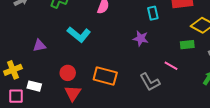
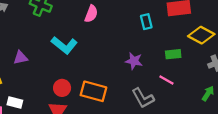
purple star: (141, 38) -> (134, 61), moved
green rectangle: (187, 45) -> (173, 54), moved
red circle: (68, 73) -> (62, 88), moved

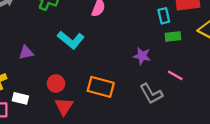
cyan rectangle: (146, 22) -> (164, 16), moved
green rectangle: (173, 54) -> (173, 36), moved
red circle: (62, 88) -> (56, 83), moved

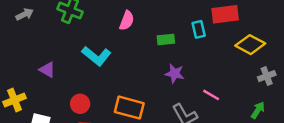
green rectangle: (173, 36) -> (166, 39), moved
purple triangle: (26, 53) -> (47, 70), turned 42

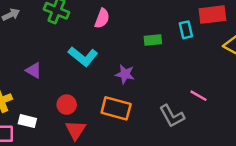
pink semicircle: (127, 21) -> (102, 18), moved
purple star: (175, 74) -> (125, 74), moved

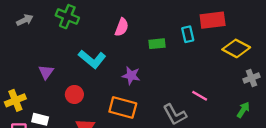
pink semicircle: (102, 18) -> (122, 27), moved
purple triangle: (34, 70) -> (46, 72), turned 35
red circle: (67, 105) -> (74, 94), moved

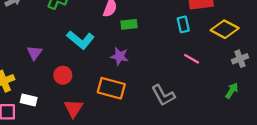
cyan rectangle: (188, 34) -> (183, 24), moved
green rectangle: (157, 44) -> (129, 24), moved
pink line: (200, 96) -> (192, 59), moved

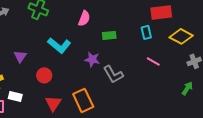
green rectangle: (129, 24) -> (109, 35), moved
orange rectangle: (111, 88) -> (83, 100), moved, turned 50
gray L-shape: (163, 95) -> (113, 74), moved

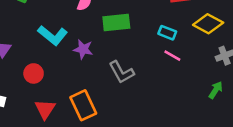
cyan rectangle: (146, 32) -> (167, 33), moved, turned -56
green rectangle: (109, 35) -> (116, 23), size x1.5
purple star: (92, 59) -> (83, 49), moved

